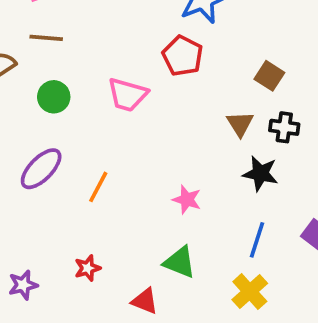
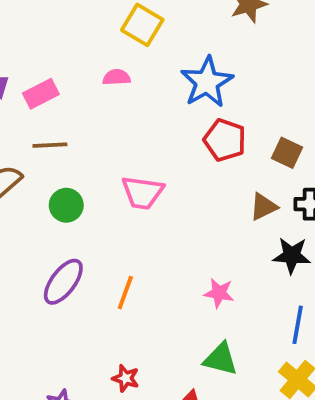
red pentagon: (183, 56) -> (225, 140), moved
brown triangle: (240, 124) -> (263, 207), turned 44
red star: (88, 268) -> (126, 378), turned -30

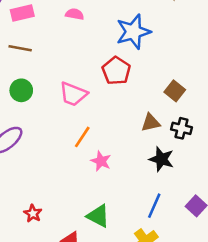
red pentagon: (225, 140) -> (116, 71), moved
orange line: (125, 293) -> (82, 137), moved
pink star: (219, 293) -> (101, 161), moved

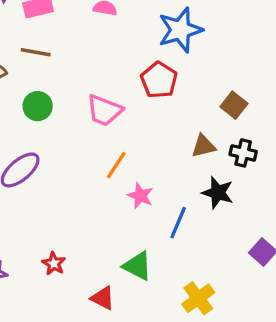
blue line: (154, 206) -> (178, 223), moved

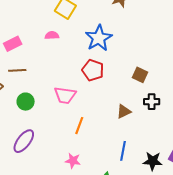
brown triangle: (203, 146) -> (124, 111), moved
black star: (218, 193) -> (153, 161), moved
pink star: (140, 196) -> (73, 161), moved

